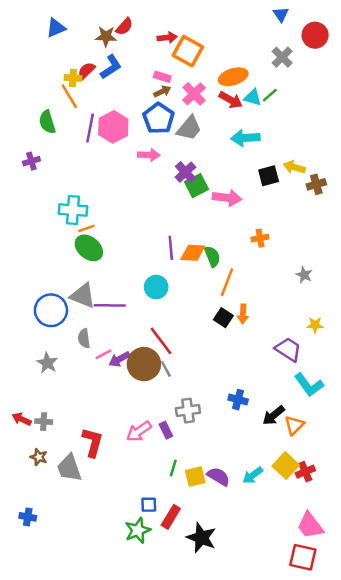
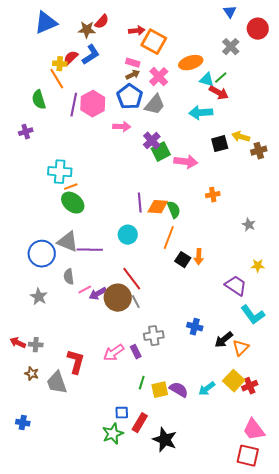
blue triangle: (56, 28) -> (46, 23), size x1.4
red arrow: (231, 100) -> (219, 93), moved
orange line: (227, 282) -> (169, 238), moved

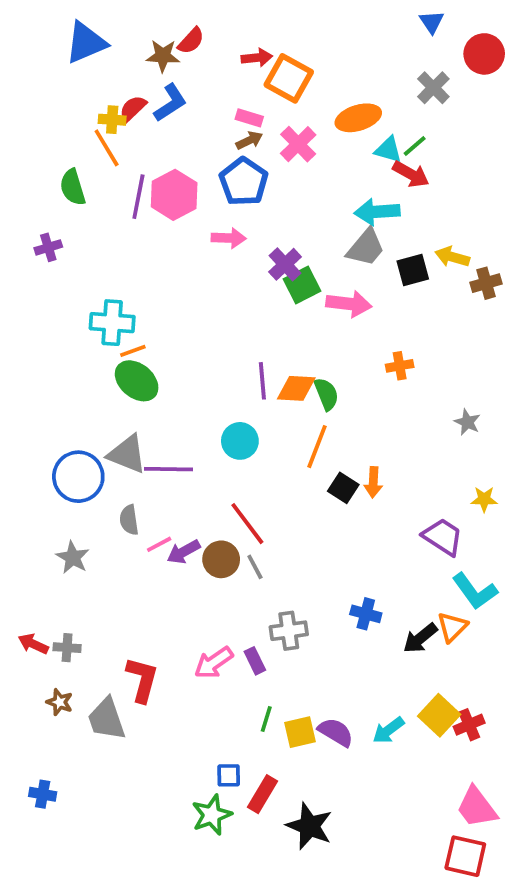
gray trapezoid: (155, 105) -> (366, 247), moved
brown circle: (118, 298) -> (221, 559), size x0.7
orange triangle: (241, 348) -> (452, 627), moved

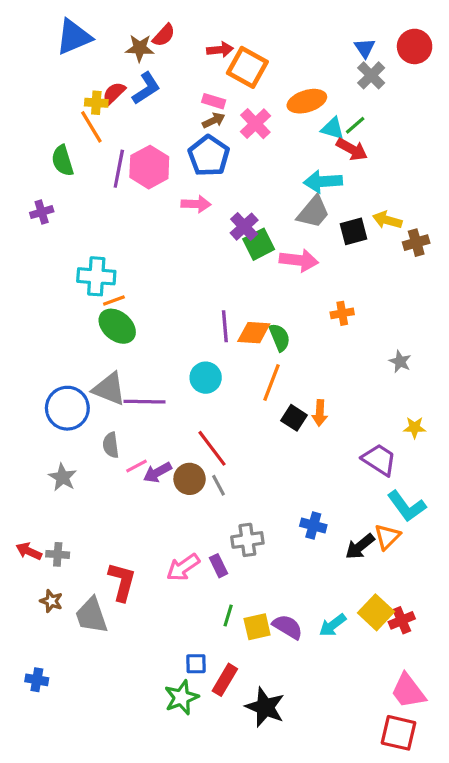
blue triangle: (432, 22) -> (365, 48), moved

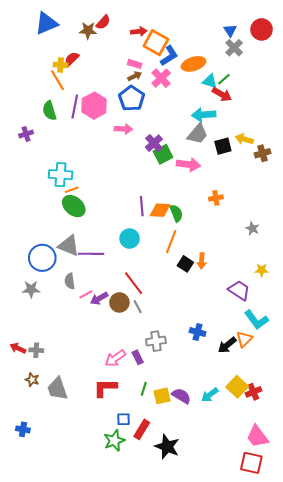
blue L-shape: (146, 88) -> (169, 56), moved
green semicircle: (63, 161) -> (49, 111), moved
gray star: (63, 477) -> (31, 289), moved, turned -30
red L-shape: (122, 582) -> (105, 388), moved, turned -105

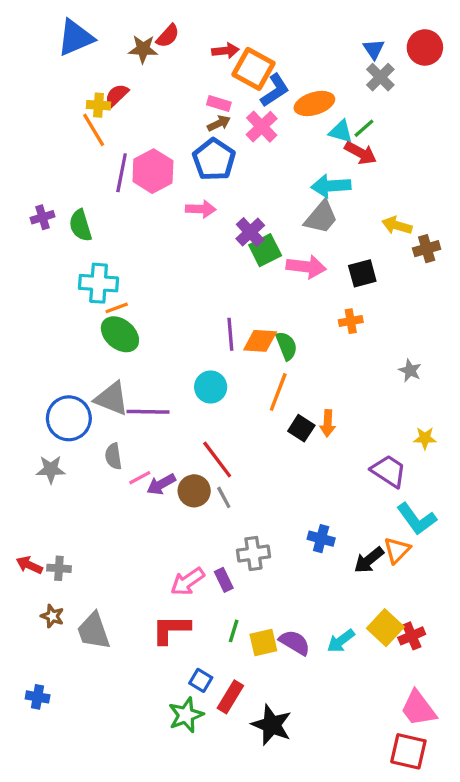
green semicircle: (49, 111) -> (80, 225), moved
black square: (223, 146) -> (362, 273), moved
blue square: (123, 419) -> (201, 680), turned 32

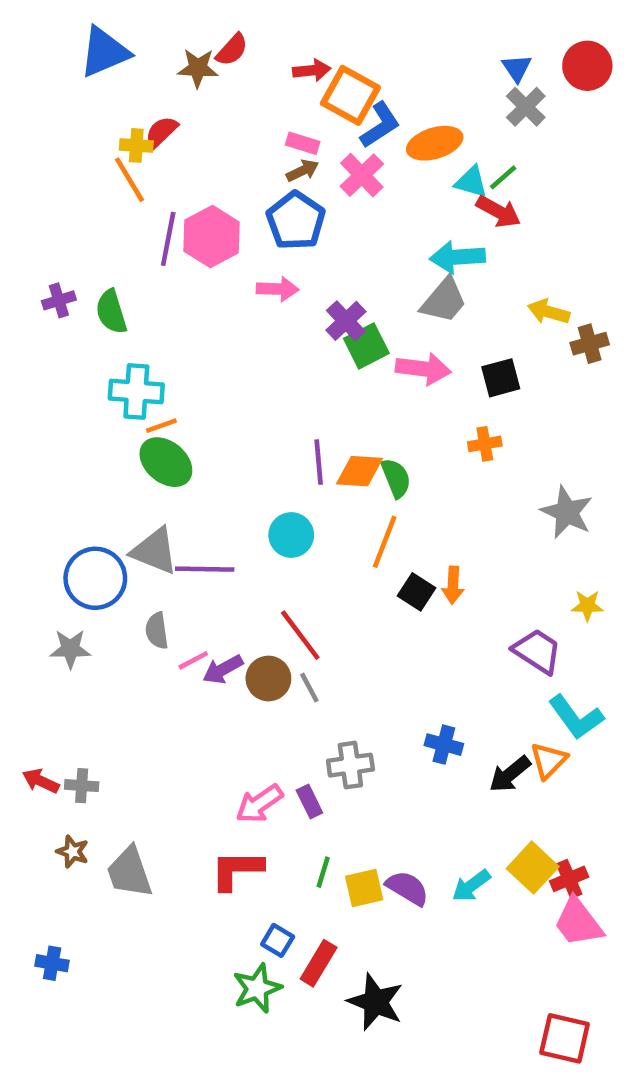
gray star: (410, 371) -> (567, 512), size x1.6
pink trapezoid: (418, 708) -> (578, 922), moved

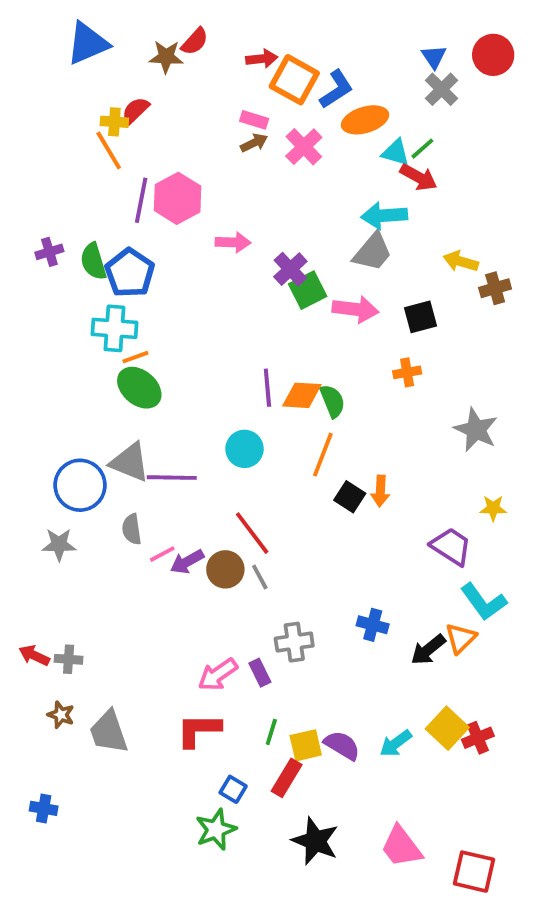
blue L-shape: (380, 125) -> (336, 89), moved
blue pentagon: (296, 221) -> (130, 273), moved
pink trapezoid: (578, 922) -> (401, 847), moved
red rectangle: (319, 963) -> (287, 778), moved

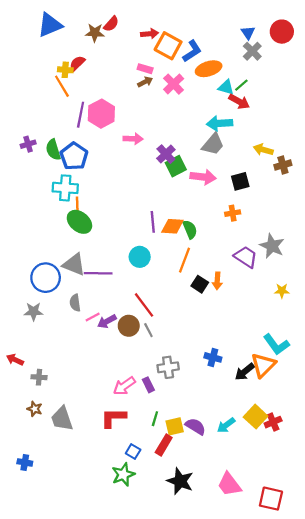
orange line: (135, 357) -> (77, 204), turned -72
purple trapezoid: (451, 546) -> (246, 257), moved
orange triangle: (461, 638) -> (263, 365), size x1.4
red arrow: (34, 655) -> (15, 360), moved

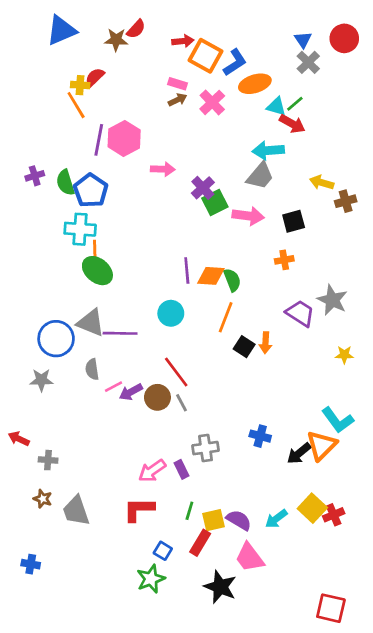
pink trapezoid: (229, 484) -> (250, 557), moved

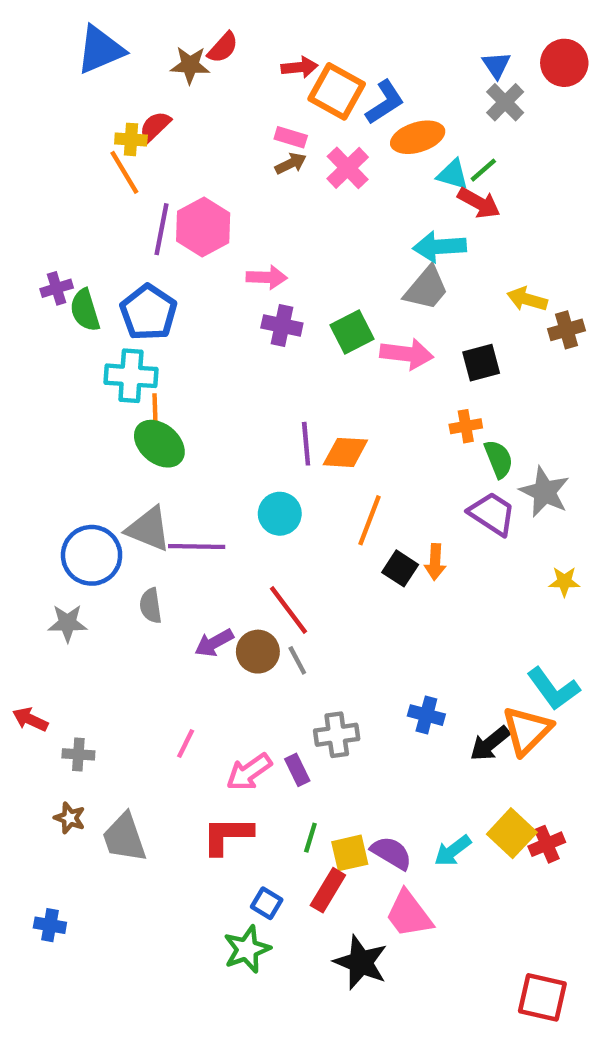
green semicircle: (65, 182) -> (85, 310), moved
purple cross: (203, 188) -> (282, 325), moved, turned -35
green semicircle: (232, 280) -> (499, 459), moved
pink line: (113, 387) -> (186, 744), moved, turned -36

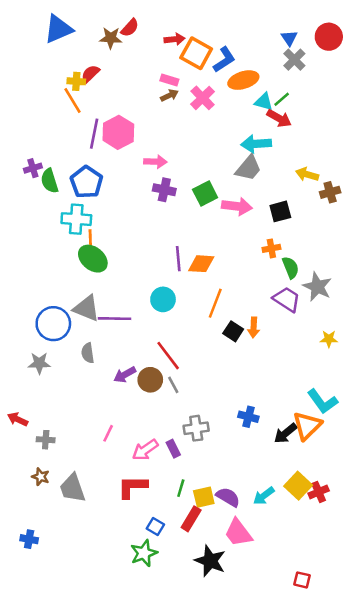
red square: (542, 997) -> (302, 580), moved, size x0.6

